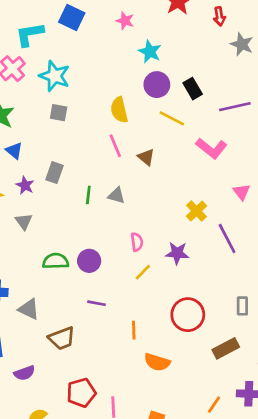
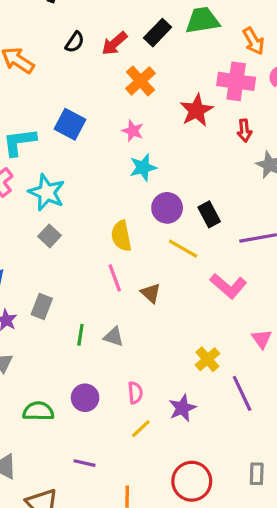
cyan star: (150, 52) -> (143, 167), moved, turned 30
gray square: (59, 113) -> (49, 236), turned 30
purple star: (177, 253) -> (182, 408), turned -30
purple circle: (89, 261) -> (85, 398), moved

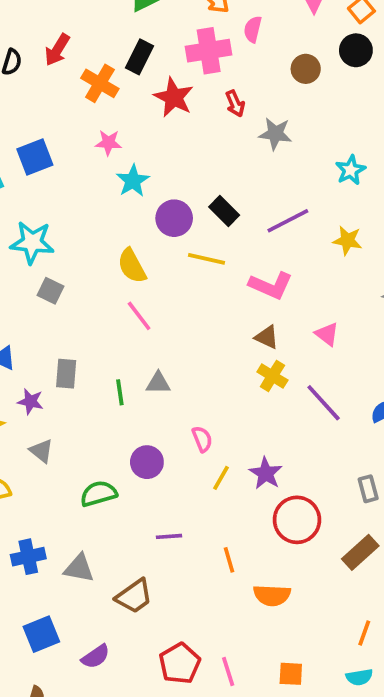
black rectangle: (158, 33) -> (140, 57), moved
blue square: (70, 124) -> (35, 157), turned -32
brown triangle: (151, 293) -> (267, 337), moved
purple star: (182, 408) -> (266, 473), moved

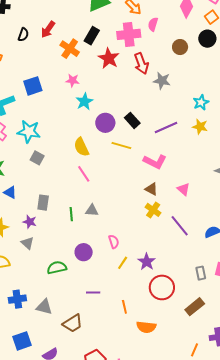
red arrow: (235, 104) -> (141, 63), size x1.5
yellow star: (347, 240) -> (200, 127), moved
purple star: (30, 401) -> (30, 222), moved

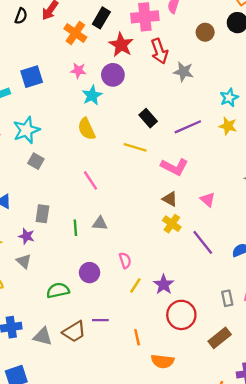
purple circle: (105, 123) -> (113, 75), moved
cyan star: (29, 132) -> (26, 130), turned -30
yellow semicircle: (81, 147) -> (86, 129), moved
brown trapezoid: (73, 323) -> (74, 332), moved

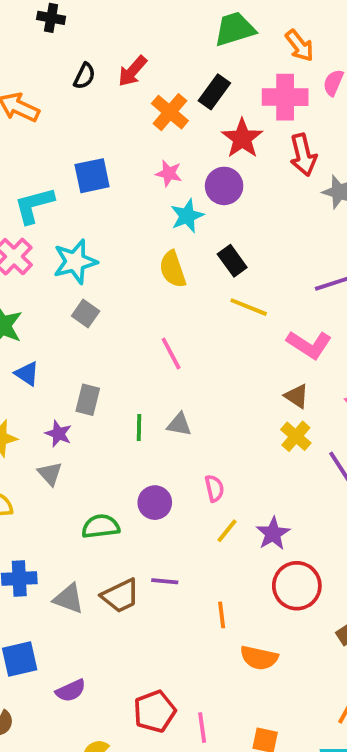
black rectangle: (148, 118) -> (232, 261), moved

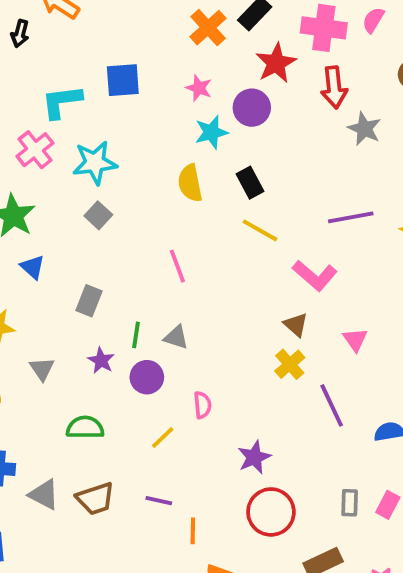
purple star: (58, 434) -> (101, 361), moved
purple circle: (155, 503) -> (147, 377), moved
yellow line: (227, 531) -> (163, 438), moved
purple line: (165, 581) -> (159, 501), moved

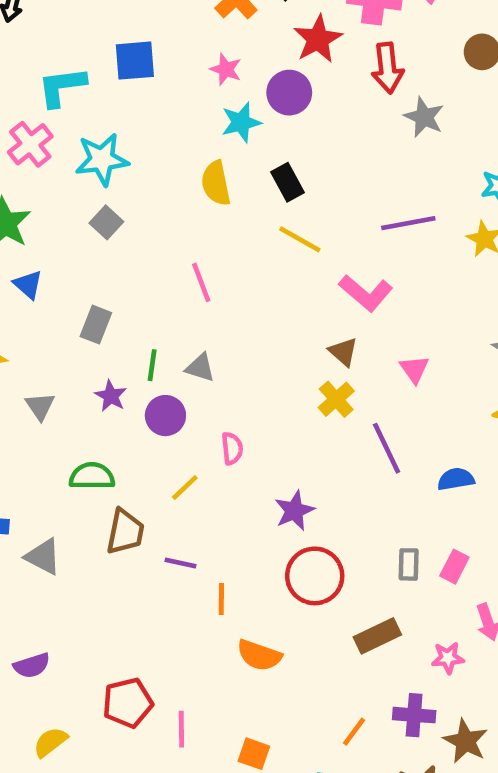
brown trapezoid: (95, 499) -> (125, 532), moved, turned -60

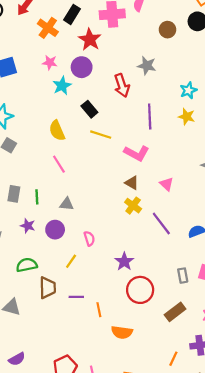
red arrow: (387, 68) -> (122, 86), moved
yellow semicircle: (216, 183) -> (57, 131), moved
purple line: (408, 223) -> (150, 117), turned -70
green line: (152, 365) -> (37, 197), moved

